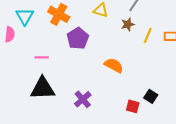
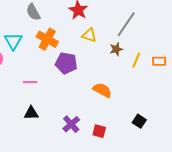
purple pentagon: (78, 38) -> (66, 63), turned -30
black triangle: (43, 88) -> (31, 113), size x0.6
red square: (133, 106) -> (99, 131), moved

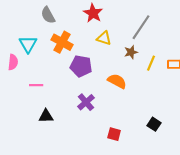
pink line: (30, 82) -> (36, 85), moved
orange semicircle: (102, 90) -> (117, 81), moved
purple cross: (71, 124) -> (86, 102), moved

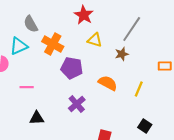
gray semicircle: (48, 15) -> (31, 24), moved
cyan triangle: (28, 44) -> (19, 46), turned 36
yellow line: (151, 63) -> (139, 89), moved

